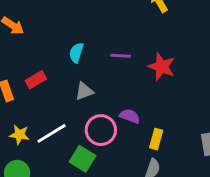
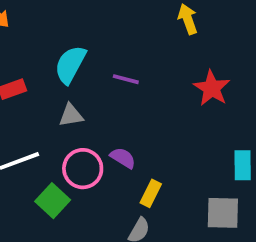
cyan semicircle: (76, 53) -> (70, 64), size x1.5
red star: (162, 67) -> (212, 88), moved

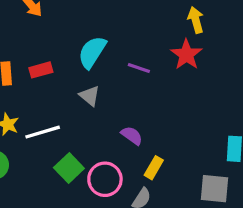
red star: (212, 88) -> (186, 55), moved
gray triangle: (71, 115) -> (90, 96), turned 45
pink circle: (83, 169) -> (105, 179), moved

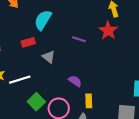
cyan semicircle: (92, 52) -> (43, 20), moved
red rectangle: (41, 70) -> (28, 42), moved
yellow rectangle: (154, 168) -> (89, 101), turned -32

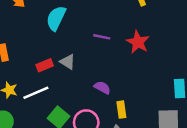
red star: (108, 31) -> (138, 42), moved
red rectangle: (28, 42) -> (45, 65), moved

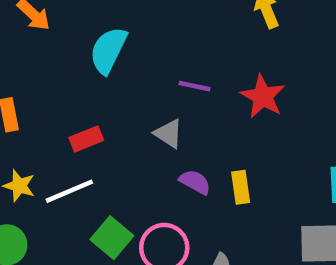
gray triangle: (68, 62) -> (169, 134), moved
yellow rectangle: (121, 110) -> (241, 187), moved

